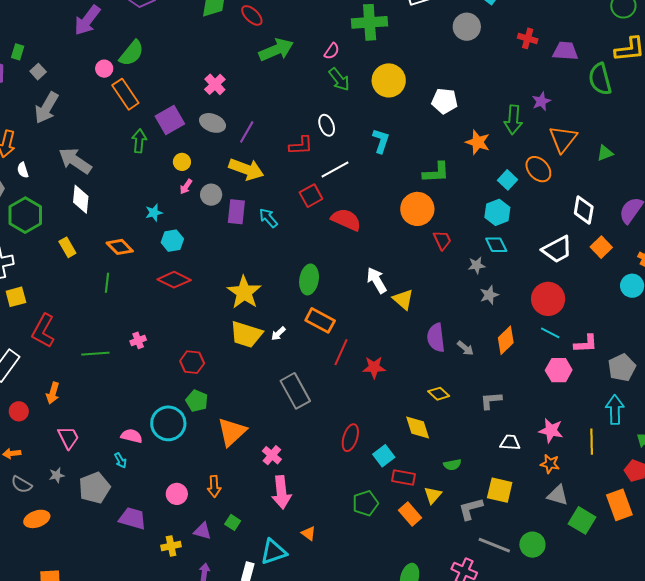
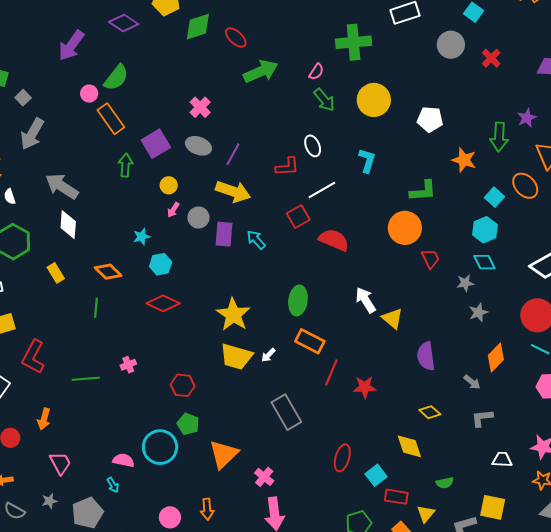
red cross: (528, 38) -> (491, 58), moved, turned 30
gray arrow: (465, 348) -> (472, 382), moved

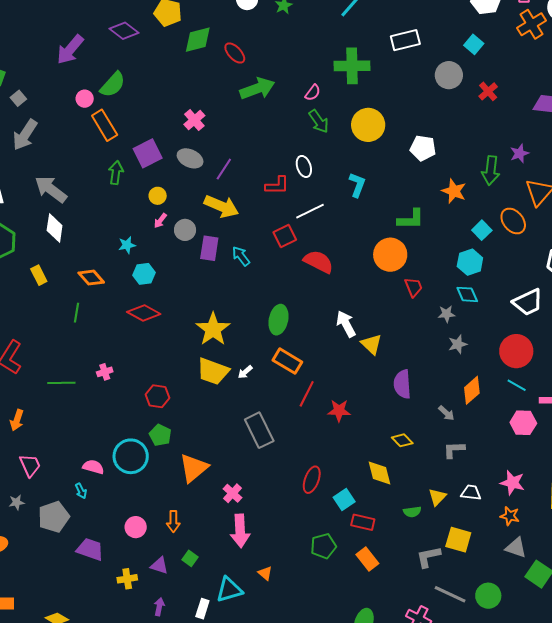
yellow triangle: (426, 514) -> (437, 497), moved

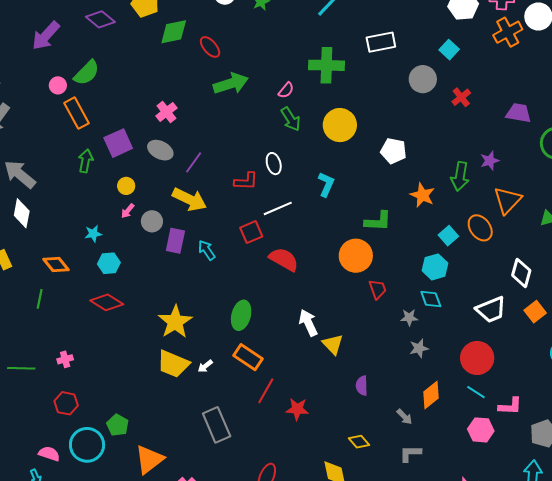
purple semicircle: (402, 384) -> (362, 386), size x0.7
red hexagon: (158, 396) -> (66, 403), moved

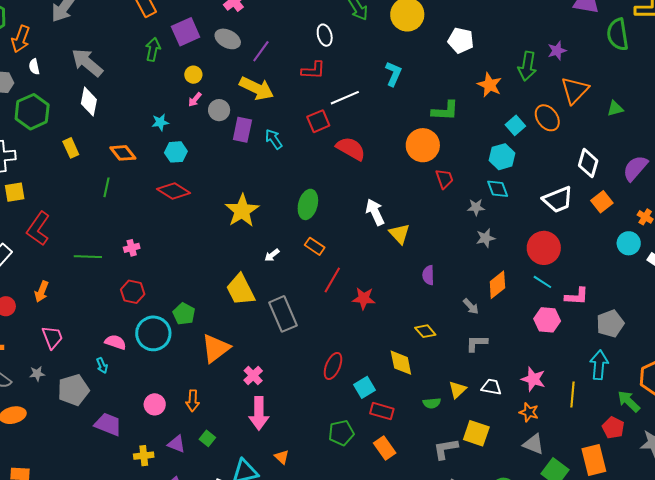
white ellipse: (274, 164) -> (325, 35), moved
orange rectangle: (248, 357) -> (315, 246), size x0.7
yellow trapezoid: (173, 364) -> (241, 290), moved, turned 40

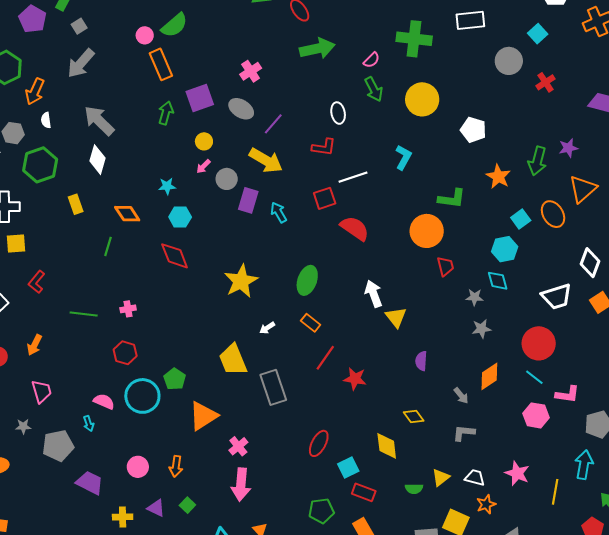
red diamond: (174, 191) -> (175, 256), turned 32
red L-shape: (38, 229) -> (37, 282), size x0.7
orange star: (529, 412) -> (486, 504), moved, turned 30

